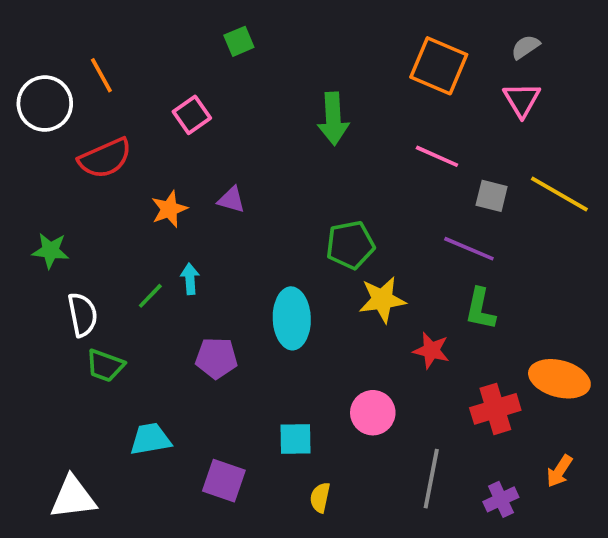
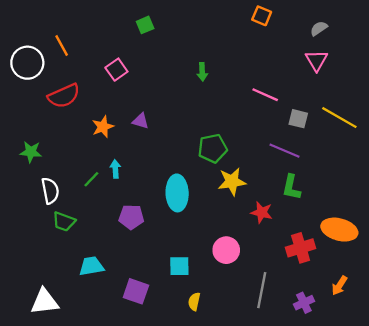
orange square: (439, 66) -> (262, 16), moved, size x0.6
green arrow: (333, 119) -> (202, 72), size x0.6

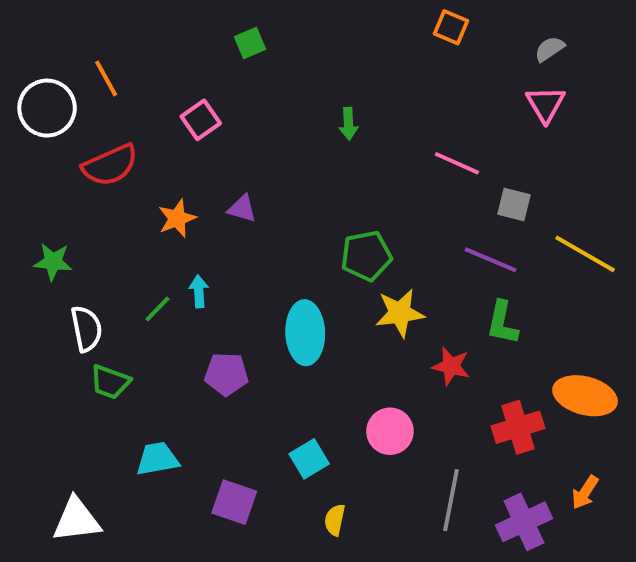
yellow line: (339, 118) -> (585, 254), moved
cyan square: (179, 266) -> (309, 459), turned -30
purple cross: (304, 303) -> (524, 522), size x1.5

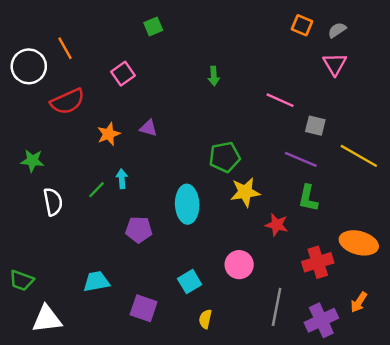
orange square: (451, 27) -> (302, 25), moved
green trapezoid: (110, 382) -> (22, 280), moved

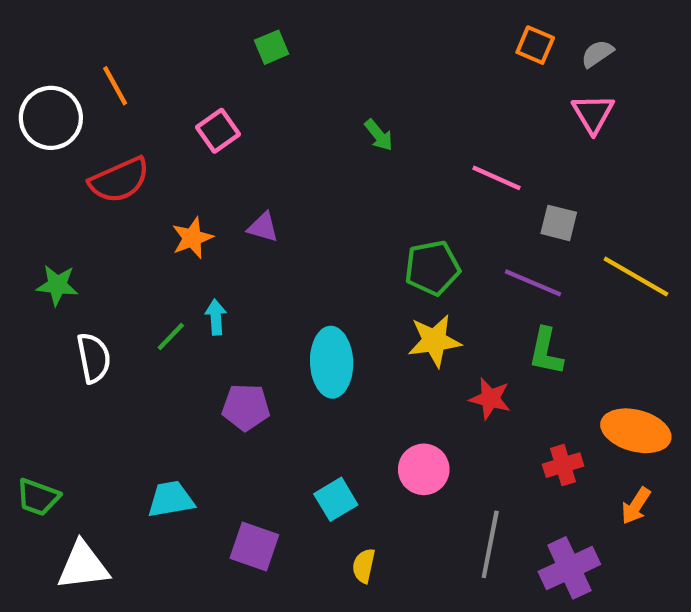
green arrow: (214, 76) -> (379, 135), turned -36
green pentagon: (225, 157) -> (432, 268), moved
red cross: (318, 262) -> (563, 465), size x0.7
orange arrow: (359, 302) -> (636, 506), moved

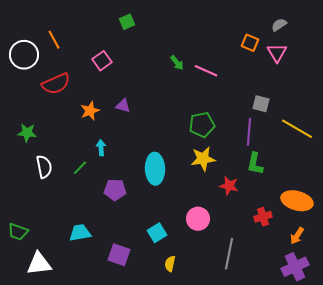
orange square: (535, 45) -> (250, 43), moved
pink line: (497, 178) -> (206, 71), moved
purple line: (533, 283) -> (249, 132), turned 72
green line: (171, 336) -> (80, 168), moved
purple cross: (569, 568) -> (295, 267), moved

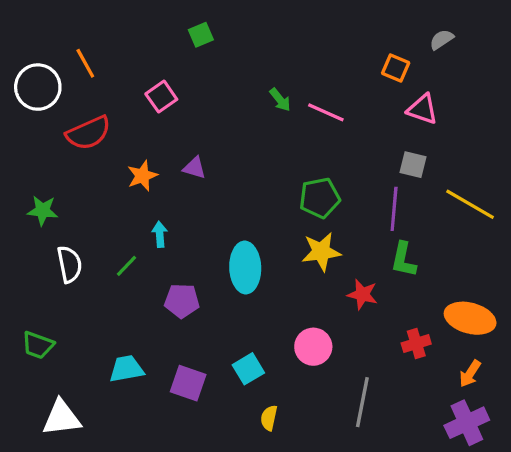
pink triangle: (277, 53) -> (423, 109), moved, turned -40
green trapezoid: (18, 232) -> (38, 345), moved
purple square: (119, 255) -> (188, 383), moved

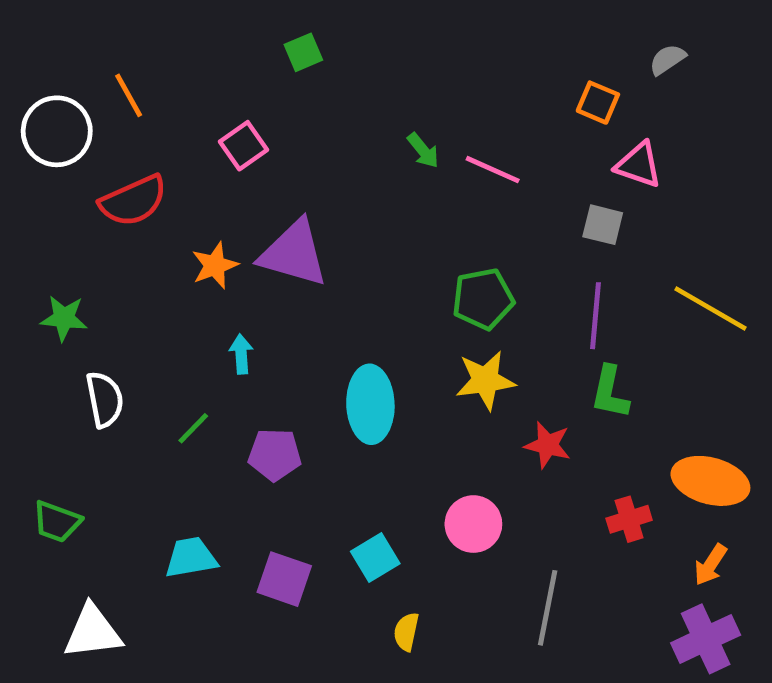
gray square: (413, 165) -> (603, 225), moved
purple triangle: (195, 168) -> (294, 253), size x2.0
green line: (126, 266) -> (193, 428), moved

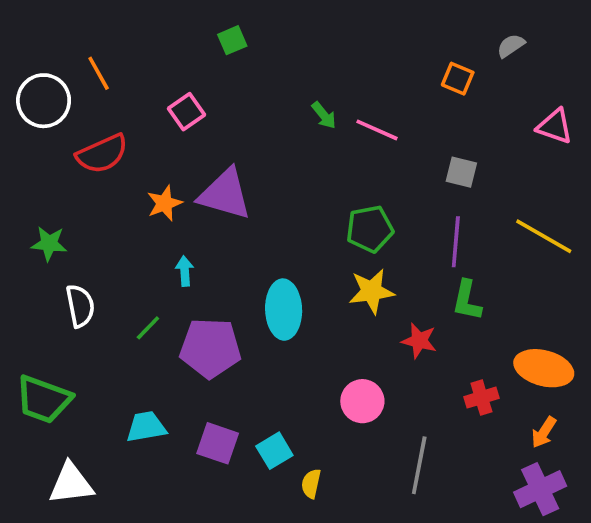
pink triangle: (639, 165) -> (555, 126), moved
purple pentagon: (275, 455) -> (210, 348), size x1.5
green trapezoid: (57, 522) -> (44, 399), size x1.5
cyan square: (375, 558) -> (274, 451), moved

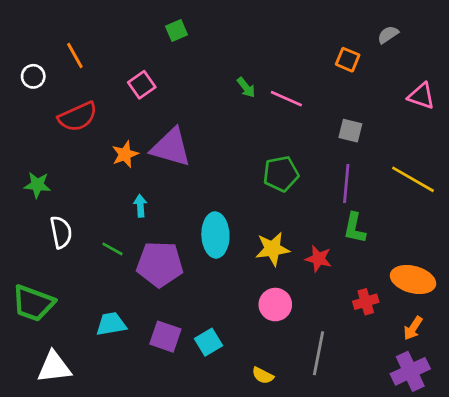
white circle: (44, 101) -> (33, 76), size x0.6
yellow star: (372, 291) -> (272, 249), moved
green line: (148, 328) -> (113, 249), turned 75
yellow semicircle: (311, 484) -> (263, 376), moved, turned -75

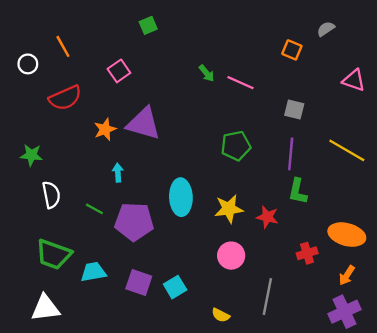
green trapezoid: (33, 303) -> (54, 254), moved

